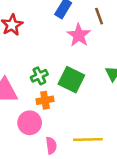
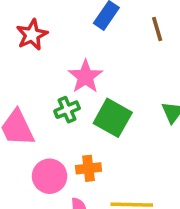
pink star: (79, 35) -> (85, 77), moved
orange cross: (45, 100) -> (89, 168), moved

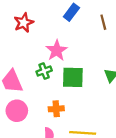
green square: (113, 118) -> (73, 77), turned -30
pink circle: (50, 176) -> (17, 111), moved

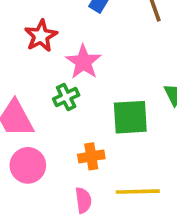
red star: (24, 23) -> (41, 36), moved
green square: (73, 77) -> (130, 117), moved

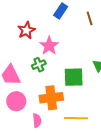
orange cross: (91, 156) -> (51, 98), size x1.6
pink semicircle: (83, 200) -> (37, 121), moved

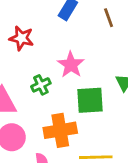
red star: (26, 30) -> (21, 38), turned -30
pink star: (49, 46) -> (71, 65), moved

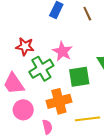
red star: (21, 38) -> (25, 46), moved
green cross: (41, 85) -> (41, 69), size x1.6

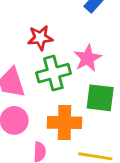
red star: (25, 46) -> (40, 38), turned -30

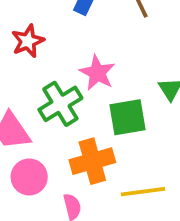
red star: (40, 38) -> (28, 41), moved

